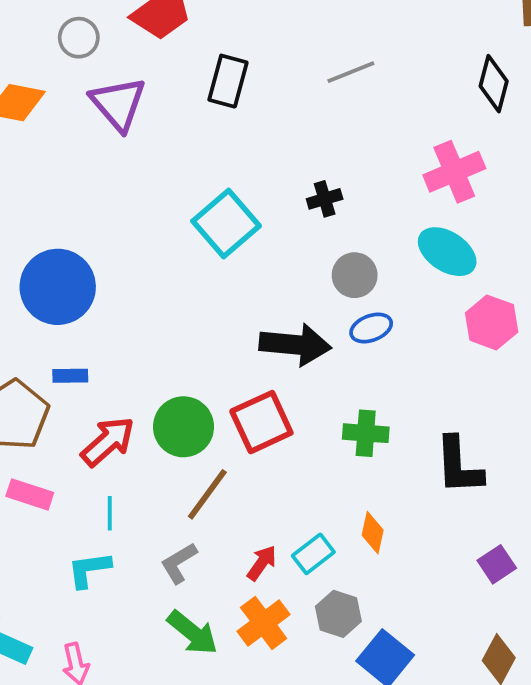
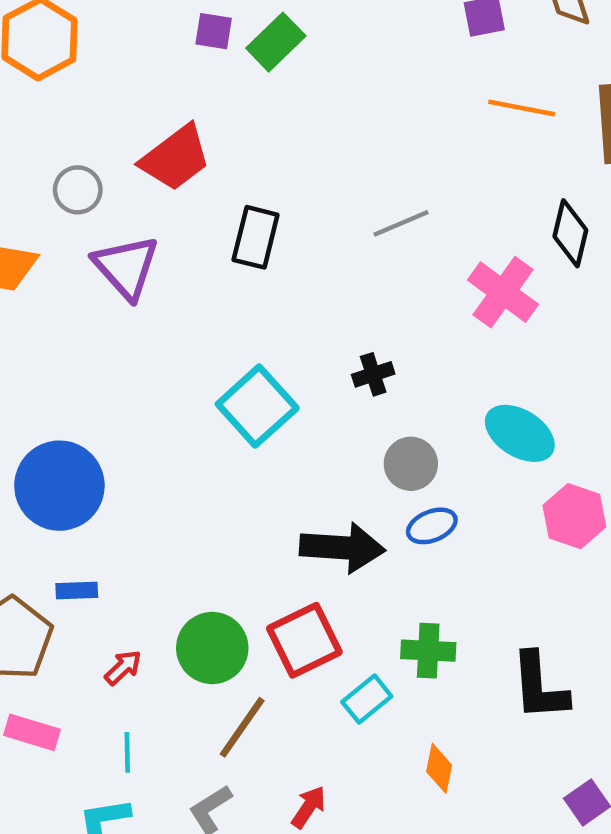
pink cross: (454, 172) -> (503, 292), moved, turned -30
red arrow: (108, 442) -> (123, 667), size x0.6
cyan rectangle: (313, 554) -> (367, 699), moved

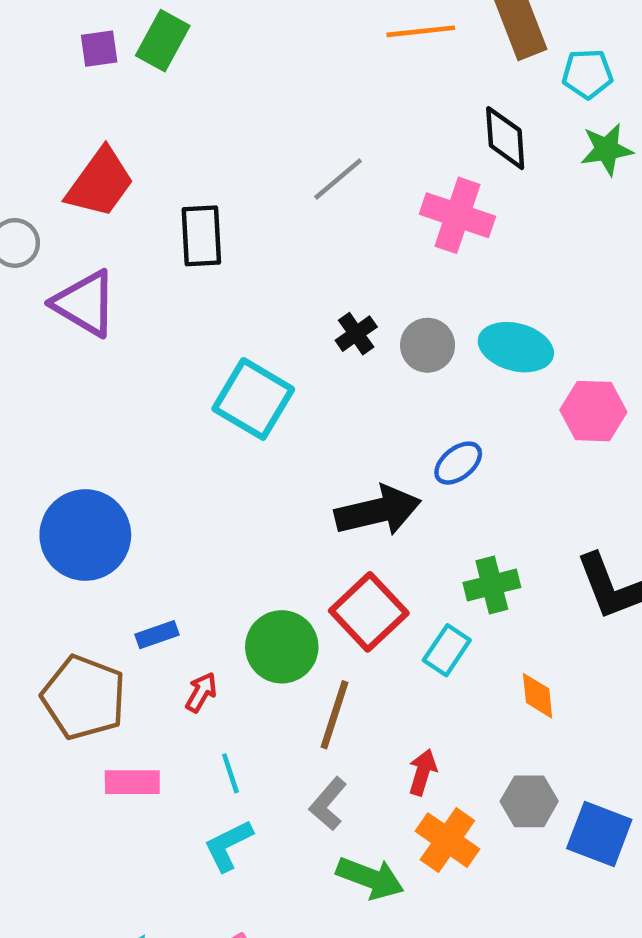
gray circle: (411, 464) -> (428, 345), moved
blue rectangle: (77, 590) -> (157, 635), moved

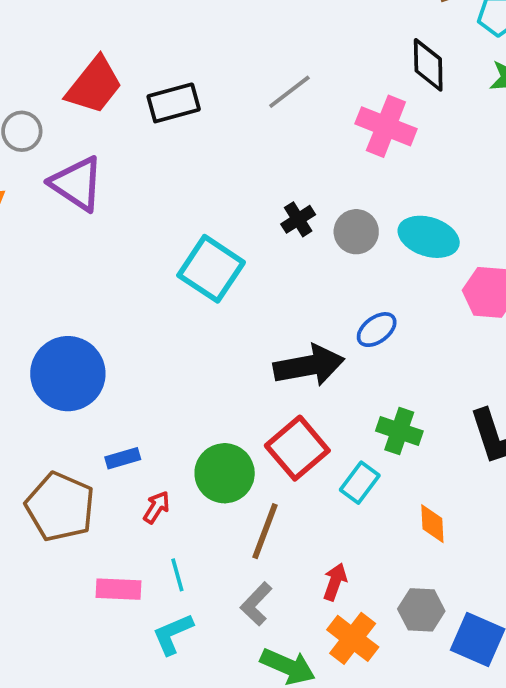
black rectangle: (201, 236) -> (174, 103), moved, turned 75
green cross: (492, 585) -> (399, 431), turned 30
pink rectangle: (132, 782) -> (118, 589), moved

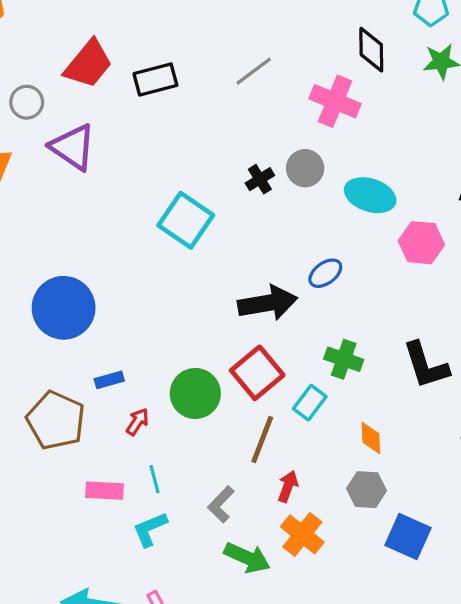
gray circle: (356, 232) -> (305, 168), moved
brown line: (265, 531) -> (262, 439), moved
gray hexagon: (421, 610) -> (366, 490), moved

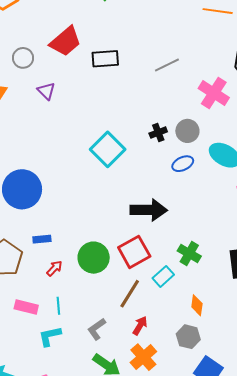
purple triangle: (73, 147) -> (46, 91), size x0.6
blue ellipse: (325, 273) -> (183, 164), moved

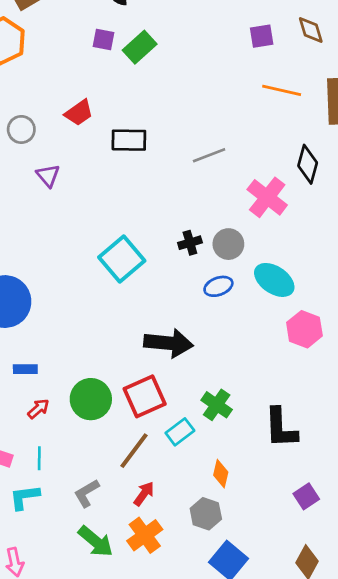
red trapezoid: (66, 41) -> (79, 113), size x0.7

